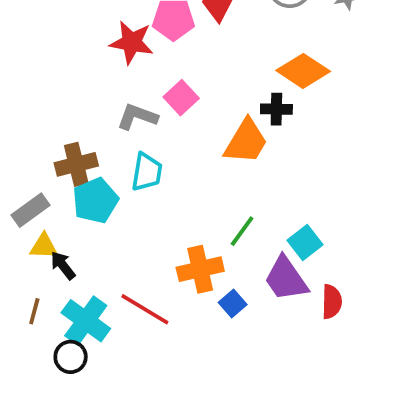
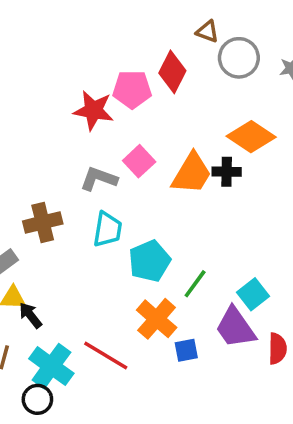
orange trapezoid: (246, 141) -> (192, 173), moved
cyan pentagon: (95, 201) -> (150, 261), moved
orange cross: (200, 269) -> (157, 319), turned -36
blue square: (233, 304) -> (186, 350), turned 30

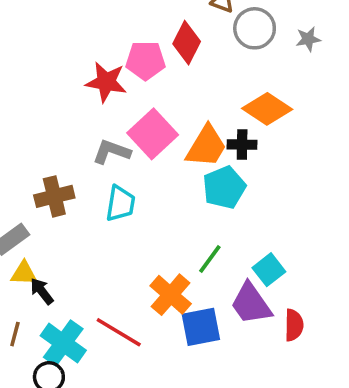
pink square: (139, 161) -> (153, 134), size x1.5
cyan pentagon: (150, 261) -> (224, 187), moved
blue square: (186, 350) -> (201, 327), size x1.6

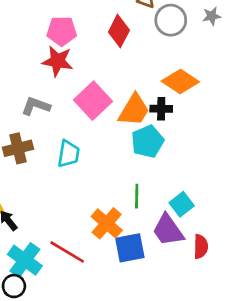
gray star: (308, 39) -> (212, 16), moved
pink pentagon: (145, 61) -> (62, 31), moved
gray L-shape: (112, 152) -> (36, 106), moved
green line: (210, 259) -> (137, 196), turned -35

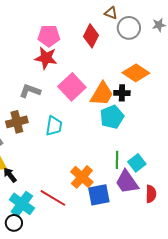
green line: (137, 196) -> (117, 160), moved

